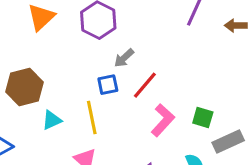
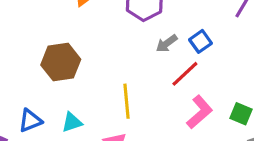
blue square: (108, 85) -> (200, 41), moved, turned -30
cyan triangle: (52, 120) -> (72, 122), moved

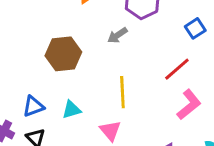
blue square: (200, 41) -> (195, 28), moved
gray arrow: (167, 43) -> (117, 35), moved

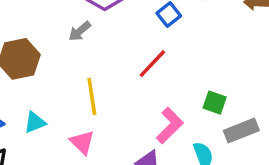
pink L-shape: (189, 105) -> (170, 125), moved

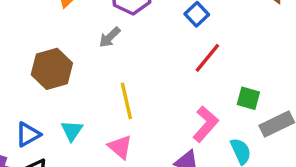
red line: (152, 64) -> (207, 58), moved
cyan triangle: (35, 122) -> (72, 131), turned -30

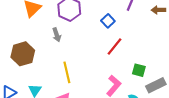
gray arrow: (110, 37) -> (57, 35), turned -64

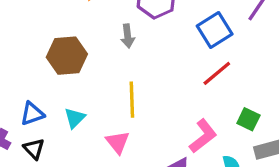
blue square: (108, 21) -> (215, 30), size x1.5

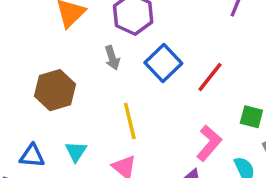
blue square: (215, 30) -> (163, 63), moved
blue triangle: (32, 114) -> (32, 156), turned 35

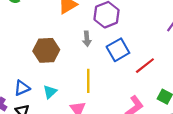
blue triangle: (32, 156) -> (22, 88), turned -42

